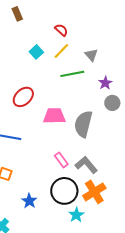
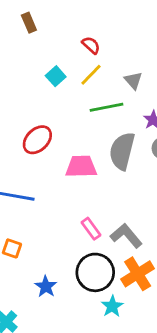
gray semicircle: (83, 124) -> (122, 151), moved

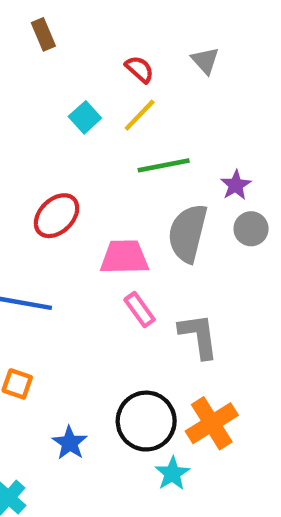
gray triangle: (133, 80) -> (205, 60), moved
pink rectangle: (91, 229) -> (140, 310), moved
gray L-shape: (126, 236) -> (199, 336), moved, turned 32

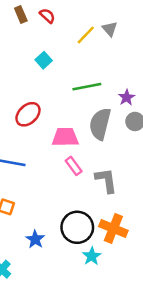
red semicircle: (140, 69) -> (47, 16), moved
yellow line: (140, 115) -> (86, 35), moved
orange cross: (212, 423) -> (113, 228), turned -36

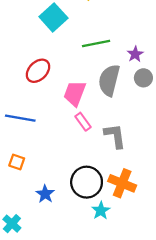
cyan square: (44, 60) -> (53, 17), size x1.6
pink trapezoid: (65, 137) -> (75, 93), turned -68

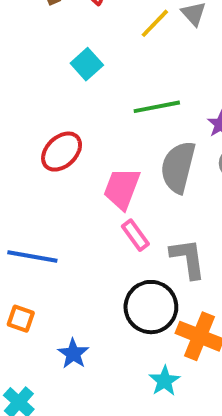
cyan square: (53, 17) -> (87, 64), size x0.7
blue line: (20, 118) -> (32, 256), moved
orange square: (17, 162) -> (21, 319), moved
black circle: (87, 182) -> (151, 307), moved

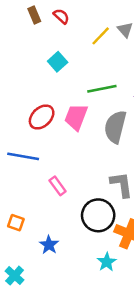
pink trapezoid: (122, 188) -> (76, 117), moved
pink rectangle: (135, 235) -> (58, 186), moved
blue line: (32, 256) -> (23, 156), moved

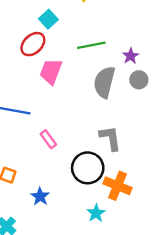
red ellipse: (42, 117) -> (33, 44), moved
pink trapezoid: (76, 117) -> (51, 71), moved

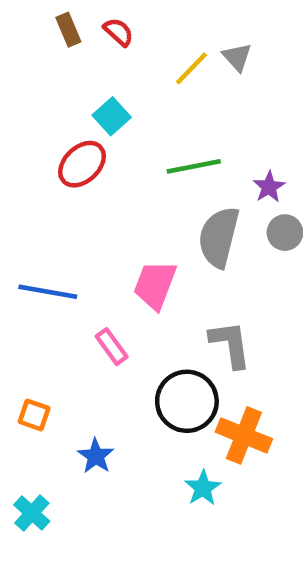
pink trapezoid: (51, 71) -> (155, 285), moved

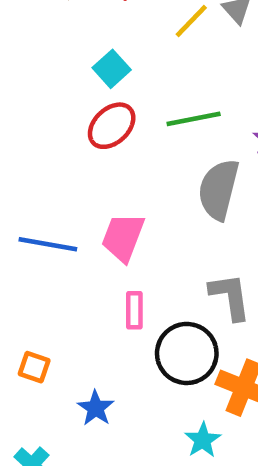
red ellipse: (82, 164) -> (112, 126), moved
pink trapezoid: (155, 285) -> (123, 237), moved
pink rectangle: (112, 347) -> (134, 310), moved, turned 36

